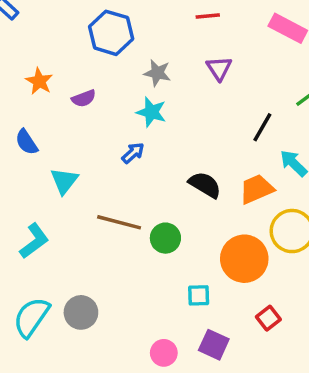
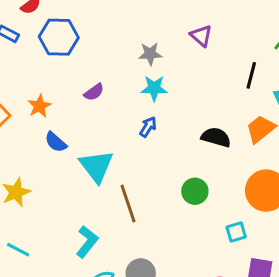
blue hexagon: (111, 33) -> (59, 37), moved
orange star: (39, 81) -> (39, 106), moved, turned 30
cyan triangle: (64, 181) -> (96, 166), size x1.4
brown line: (119, 222) -> (128, 204), moved, turned 72
cyan L-shape: (34, 241) -> (87, 242), moved

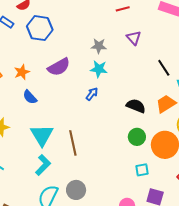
black line: (251, 75) -> (164, 68), turned -54
purple semicircle: (94, 92) -> (59, 67), size x1.6
cyan triangle: (96, 166) -> (42, 135), moved
green circle: (195, 191) -> (137, 137), moved

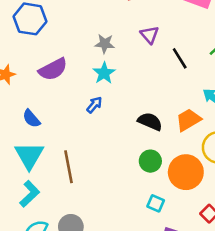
black line: (164, 68) -> (180, 58), moved
cyan star: (99, 69) -> (104, 73), turned 30
blue semicircle: (30, 97) -> (31, 119), moved
cyan square: (142, 170) -> (156, 203), turned 32

